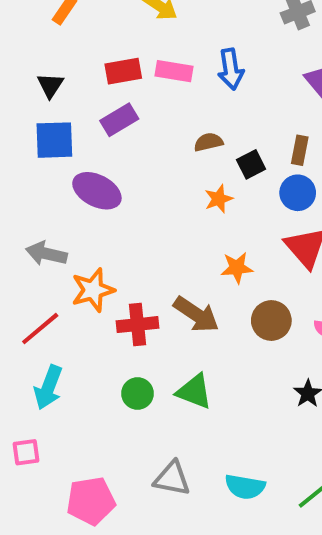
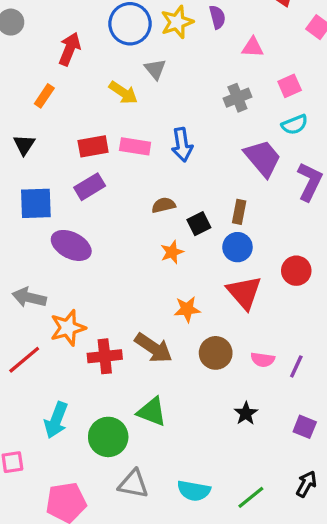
black triangle: (50, 85) -> (24, 145), moved
cyan arrow: (48, 387) -> (56, 420), moved
green circle: (138, 393) -> (108, 437), moved, size x1.5

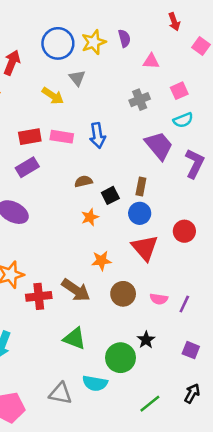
green circle: (108, 437) -> (121, 358), moved
cyan semicircle: (194, 491) -> (95, 383), moved

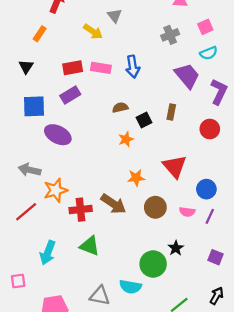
blue circle: (140, 213) -> (206, 189), moved
red circle: (184, 231) -> (210, 129), moved
green triangle: (75, 339) -> (90, 246), moved

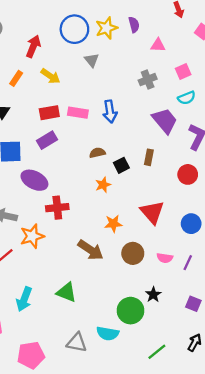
yellow arrow: (93, 31) -> (50, 76), moved
blue circle: (206, 189) -> (191, 224), moved
red cross: (81, 210) -> (57, 208), moved

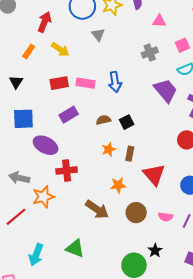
purple rectangle: (47, 140) -> (69, 115), moved
brown rectangle: (149, 157) -> (130, 154), moved
black square: (121, 165) -> (127, 122), moved

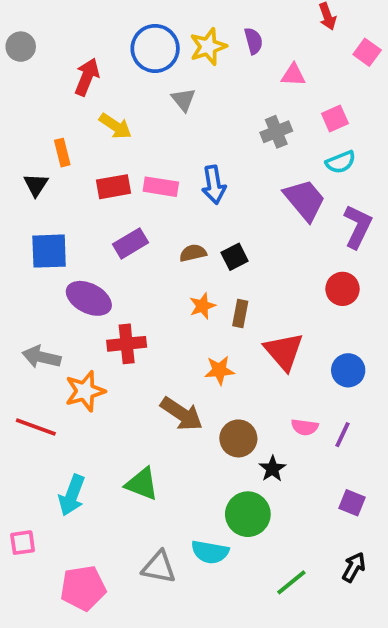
orange rectangle: (29, 51) -> (62, 153), moved, turned -48
brown circle: (136, 213) -> (238, 438), moved
red line: (16, 217) -> (36, 427), turned 60
black star: (155, 250) -> (272, 469), moved

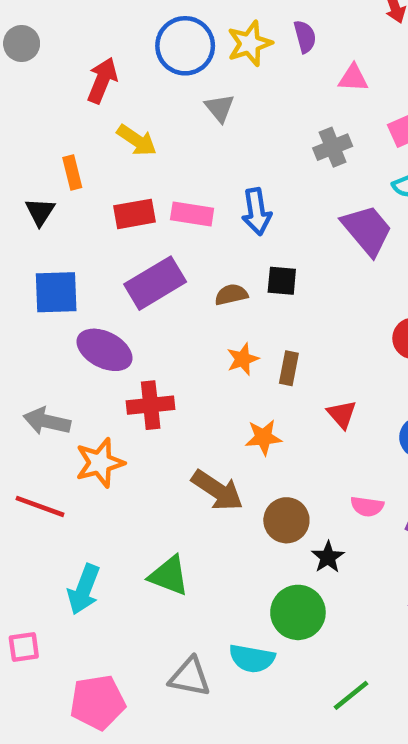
purple rectangle: (130, 243) -> (155, 283), size x1.4
black square: (235, 257) -> (282, 281), moved, turned 32
red triangle: (284, 351) -> (342, 414), size x0.6

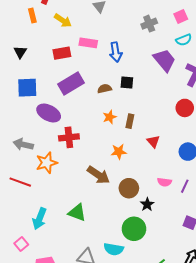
orange rectangle: (72, 172) -> (32, 15), moved
pink rectangle: (192, 214) -> (88, 43), moved
pink square: (24, 647) -> (21, 244), moved, turned -32

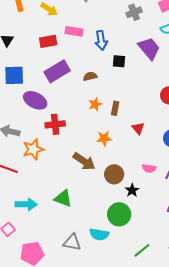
black square: (127, 83) -> (119, 61), moved
cyan arrow: (39, 219) -> (26, 204), turned -110

